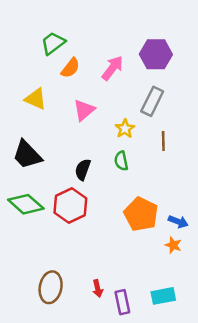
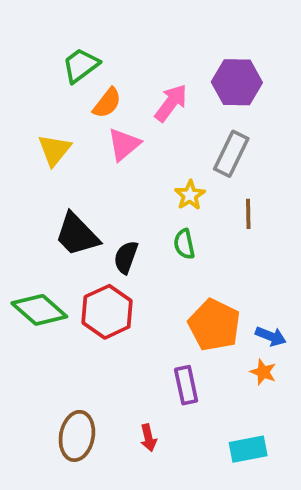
yellow triangle: (36, 99) -> (54, 150), turned 45
pink triangle: (84, 110) -> (124, 144), moved
black trapezoid: (27, 155) -> (77, 235), moved
purple rectangle: (122, 302) -> (186, 385), moved

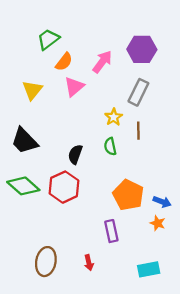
brown line: (248, 214) -> (138, 131), moved
black trapezoid: (77, 235) -> (24, 141), moved

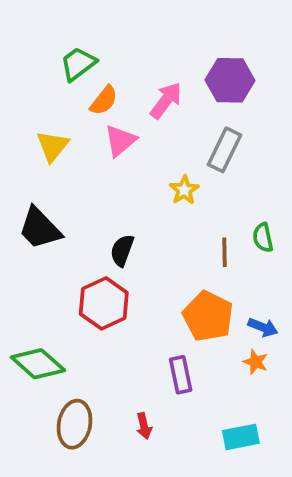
brown line: (138, 131) -> (224, 252), moved
green semicircle: (110, 146) -> (263, 238), moved
green diamond: (23, 186) -> (38, 364), moved

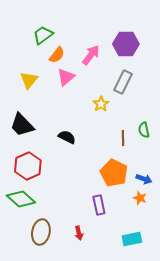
black semicircle: (122, 250) -> (67, 137), turned 96
red hexagon: (104, 303) -> (28, 166), moved

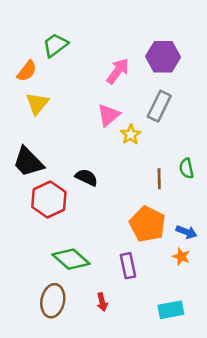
orange semicircle: (57, 55) -> (27, 71), moved
pink triangle: (66, 77) -> (109, 115), moved
red hexagon: (28, 166) -> (49, 199), moved
green diamond: (21, 199) -> (71, 259), moved

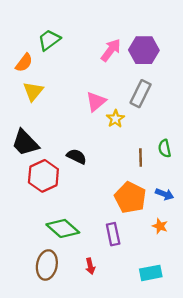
pink arrow: (118, 71) -> (111, 50), moved
blue arrow: (186, 232) -> (165, 194), moved

